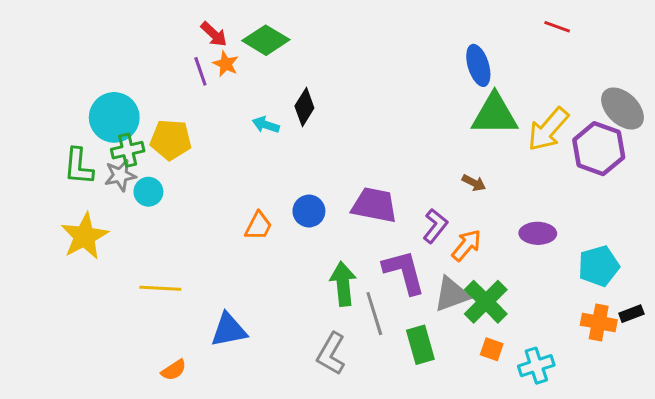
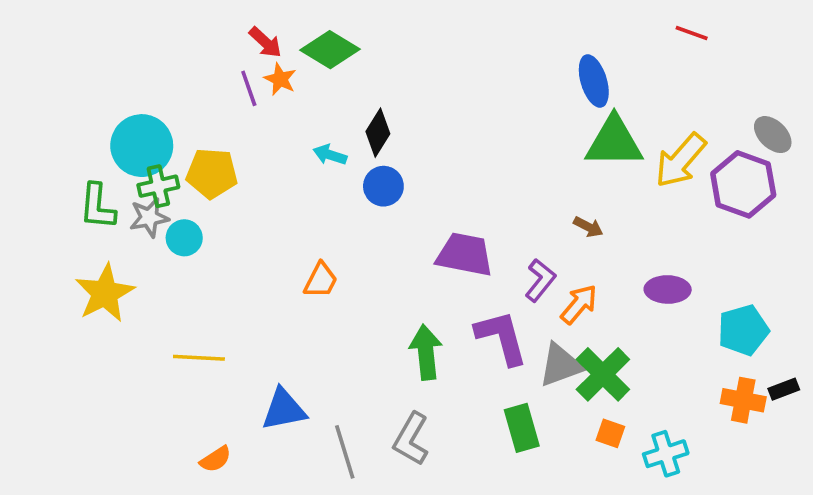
gray ellipse: (622, 108) -> (773, 135), size x0.7
blue circle: (309, 211) -> (383, 186), moved
gray line: (374, 314) -> (345, 452), moved

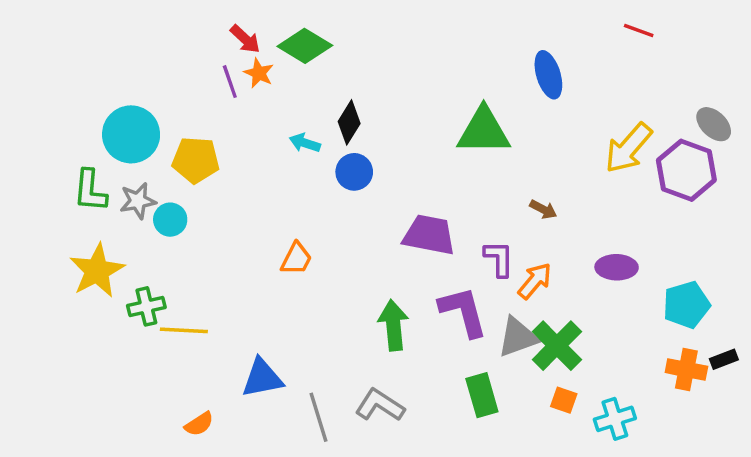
green triangle: (614, 142) -> (484, 131), moved
green cross: (158, 186) -> (146, 306), moved
purple L-shape: (540, 280) -> (499, 259), turned -39
gray L-shape: (411, 439) -> (380, 405), turned 93

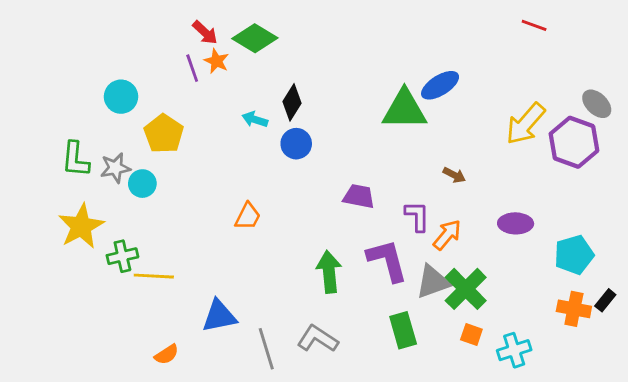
blue ellipse: (548, 75) -> (440, 85), moved, turned 75
cyan circle: (131, 134) -> (121, 97), moved, size x0.7
yellow pentagon: (196, 160) -> (164, 134), turned 30
purple trapezoid: (429, 235) -> (359, 196), size x0.7
black rectangle: (724, 359) -> (605, 300), turned -30

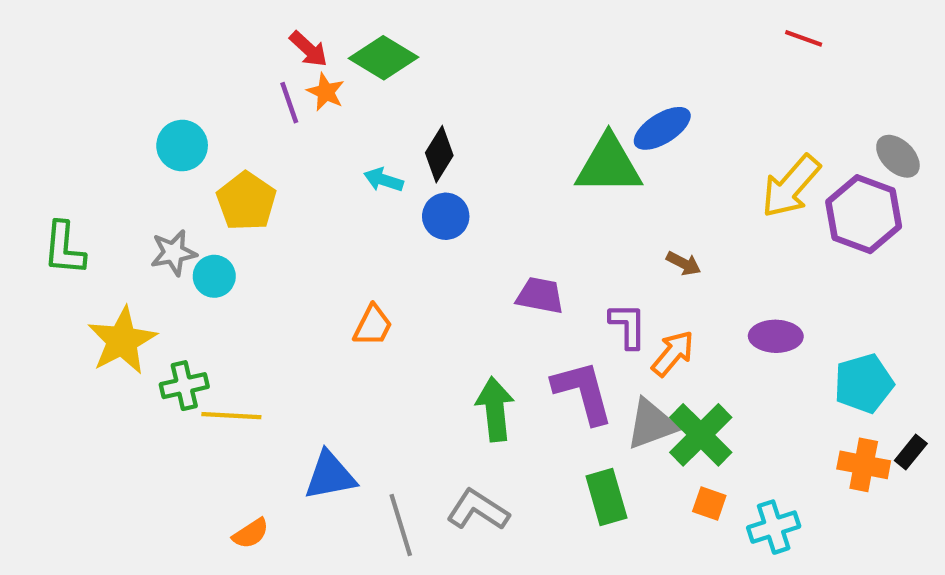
green L-shape: (75, 159) -> (64, 248), moved

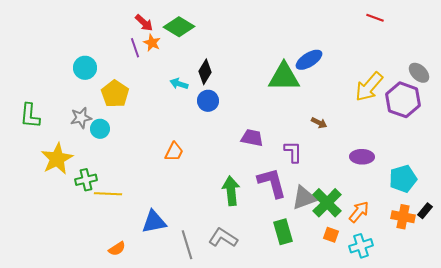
orange arrow: (673, 353) -> (359, 212), moved

